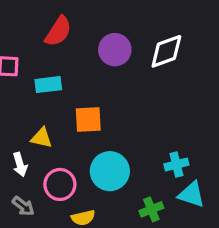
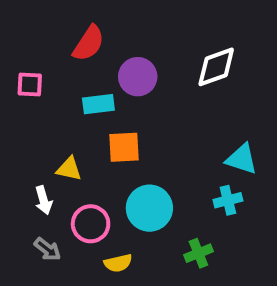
purple circle: (115, 50) -> (138, 77), moved
cyan rectangle: (48, 85) -> (98, 104), moved
cyan triangle: (191, 194) -> (242, 159), moved

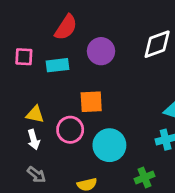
cyan rectangle: (98, 104) -> (58, 65), moved
yellow triangle: (69, 169) -> (35, 114), moved
pink circle: (91, 224) -> (70, 130), moved

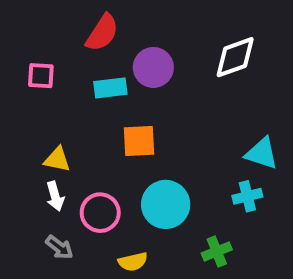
cyan rectangle: (58, 65) -> (110, 88), moved
pink circle: (70, 130) -> (100, 213), moved

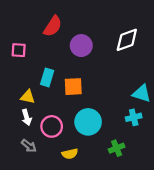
cyan rectangle: (110, 88) -> (47, 77), moved, turned -66

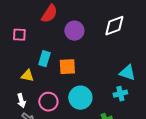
white arrow: (27, 117) -> (21, 101), moved

